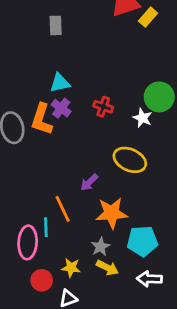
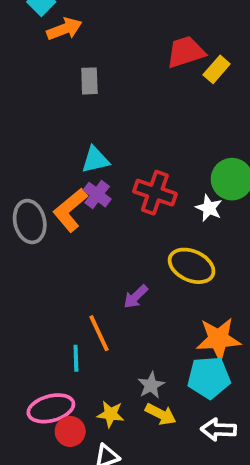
red cross: (103, 107) -> (155, 193), size x1.5
orange L-shape: (42, 119) -> (70, 210), turned 32
orange star: (112, 213) -> (218, 339), moved
pink ellipse: (28, 242) -> (51, 408), moved, turned 72

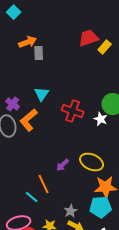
orange arrow: (64, 29) -> (28, 42), moved
cyan triangle: (95, 160) -> (42, 94), turned -42
purple cross: (97, 195) -> (13, 104), moved
yellow ellipse: (192, 266) -> (92, 162), moved
cyan line: (76, 358) -> (32, 197), turned -48

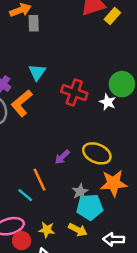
cyan pentagon: (101, 207) -> (90, 207), moved
gray star: (71, 211) -> (80, 192), moved

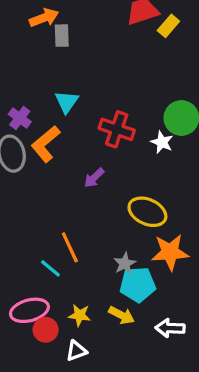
purple arrow: (62, 157) -> (94, 178), moved

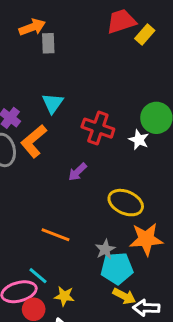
orange line: (70, 247) -> (56, 235), turned -44
cyan line: (50, 268) -> (38, 276), moved
yellow arrow: (122, 315) -> (124, 296), moved

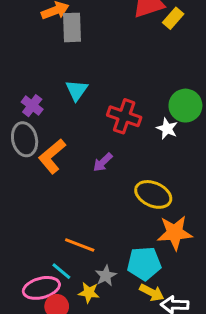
gray rectangle: (48, 43) -> (72, 27), size x1.4
orange L-shape: (34, 141) -> (52, 156), moved
orange line: (56, 235) -> (80, 245), moved
gray star: (105, 249) -> (106, 276), moved

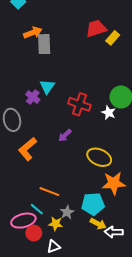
purple cross: (32, 106) -> (33, 97), moved
orange L-shape: (52, 156) -> (28, 149), moved

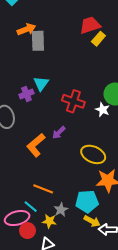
yellow rectangle: (113, 38) -> (98, 39), moved
purple cross: (33, 97) -> (26, 94), turned 32
orange L-shape: (28, 149) -> (36, 145), moved

